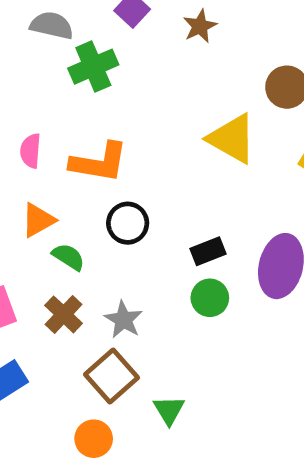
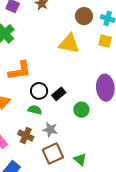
black rectangle: (208, 251) -> (59, 94), moved
green semicircle: (68, 257) -> (35, 110), moved
brown square: (112, 376) -> (53, 154), turned 35

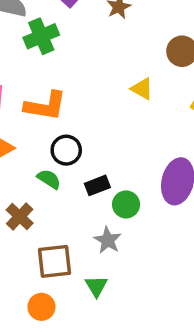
yellow triangle: (69, 44) -> (142, 89), size x0.6
black rectangle: (59, 94) -> (97, 185), moved
gray star: (50, 130) -> (108, 240), moved

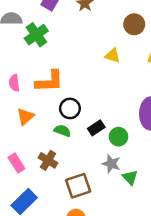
green triangle: (96, 286) -> (130, 177), moved

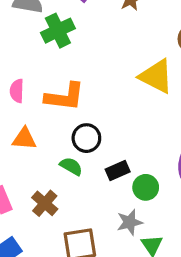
yellow triangle: (113, 56) -> (156, 76), size x1.6
orange triangle: (25, 116) -> (24, 139), turned 36
gray star: (111, 164) -> (130, 222), turned 30

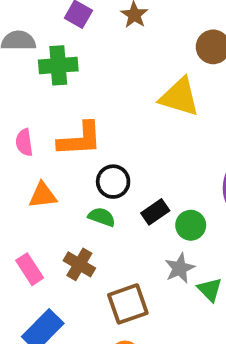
green cross: (58, 31) -> (58, 65), turned 32

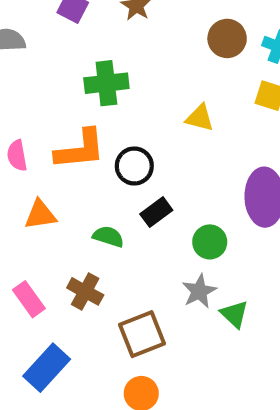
green cross: (58, 65) -> (106, 83), moved
yellow triangle: (179, 97) -> (200, 118), moved, size x0.6
black circle: (113, 182) -> (134, 166), moved
black rectangle: (155, 212) -> (156, 212), moved

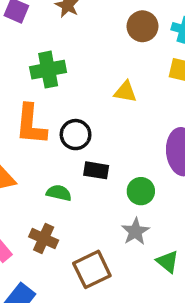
orange L-shape: (80, 149) -> (31, 124), turned 105
black rectangle: (156, 212) -> (96, 170), turned 50
green triangle: (234, 314) -> (167, 262), moved

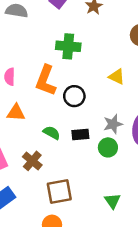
black rectangle: (96, 170) -> (80, 135), moved, turned -30
gray star: (135, 231) -> (113, 124), moved

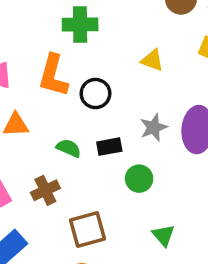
green circle: (108, 147) -> (139, 179), moved
brown cross: (32, 161) -> (45, 190), turned 30

